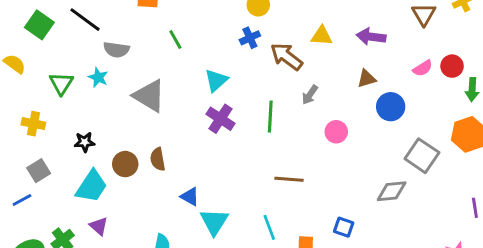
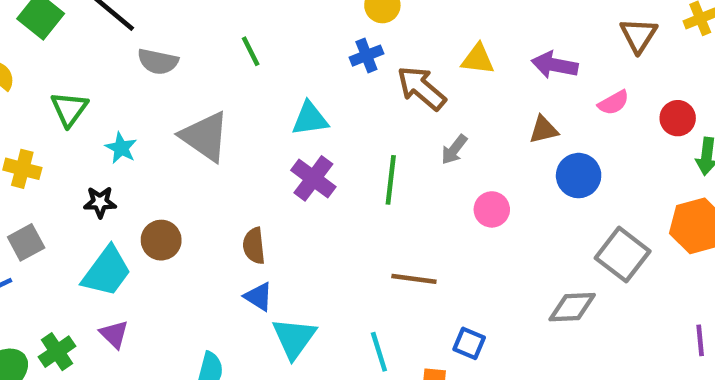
pink semicircle: (423, 68) -> (614, 103), moved
cyan star: (98, 77) -> (121, 148), moved
cyan triangle: (216, 80) -> (310, 119), turned 30
brown semicircle: (158, 159) -> (254, 246), moved
blue square: (344, 227) -> (469, 343), moved

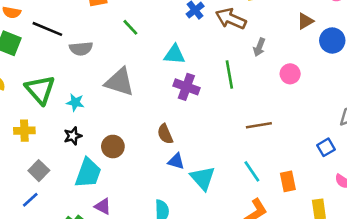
green triangle: (69, 109) -> (40, 90), size x1.4
cyan triangle: (310, 119) -> (175, 54), turned 30
blue square: (469, 343) -> (326, 147), moved, turned -36

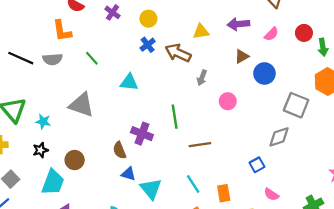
gray semicircle: (81, 49) -> (52, 59), moved
green line: (229, 75) -> (175, 117), moved
purple cross: (186, 87) -> (142, 134), moved

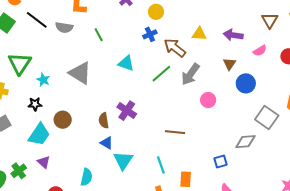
brown triangle: (242, 56) -> (230, 64), turned -40
gray arrow: (202, 78) -> (190, 74), size x1.6
green line: (175, 117) -> (161, 74), moved, turned 45

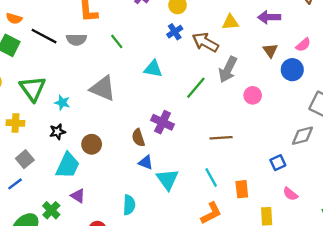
pink semicircle: (260, 51) -> (303, 45), moved
green line: (161, 74) -> (196, 88), moved

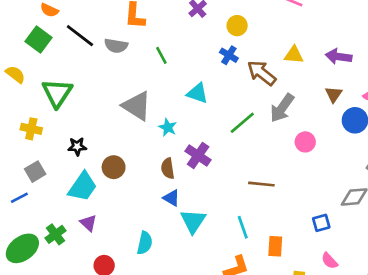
blue cross: (175, 32) -> (229, 55), turned -35
cyan star: (62, 103) -> (168, 127), moved

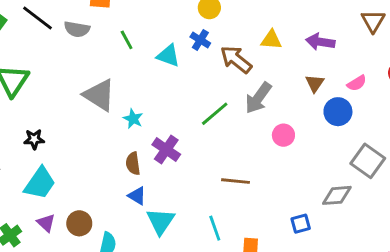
cyan triangle: (197, 93) -> (168, 56), moved
brown circle: (114, 167) -> (79, 223), moved

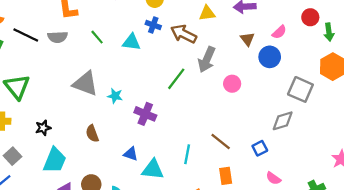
brown semicircle: (133, 164) -> (92, 133), moved
brown line: (235, 181) -> (221, 141), moved, turned 45
cyan triangle: (161, 221) -> (153, 169), turned -45
cyan line: (215, 228) -> (187, 154), moved, turned 42

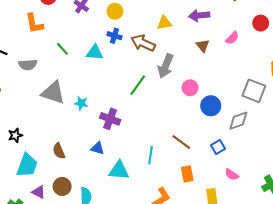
gray semicircle: (58, 37) -> (28, 65), moved
blue circle: (270, 57) -> (211, 106), moved
brown semicircle: (92, 133) -> (59, 151), moved
blue triangle: (131, 154) -> (98, 148), moved

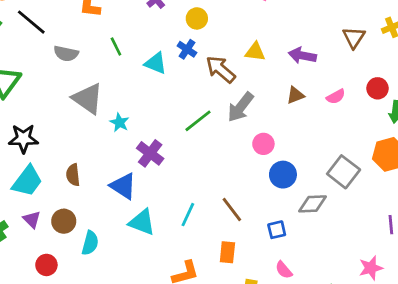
brown triangle: (203, 46) -> (295, 95), turned 32
black star: (15, 135) -> (23, 139), size x1.5
blue triangle: (98, 148) -> (123, 186), size x1.5

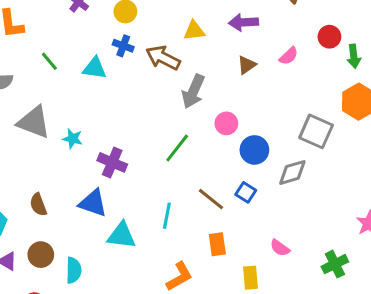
green line: (198, 121) -> (177, 148), moved
blue square: (277, 230) -> (246, 192), moved, turned -30

